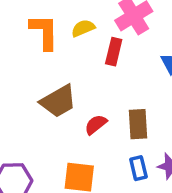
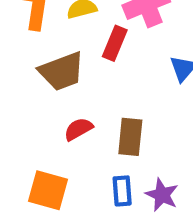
brown trapezoid: (58, 101) -> (62, 71), moved

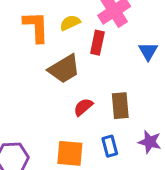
blue rectangle: (122, 191) -> (110, 146), moved

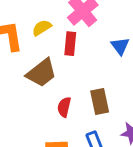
red semicircle: (83, 107) -> (64, 107), turned -30

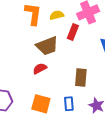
red semicircle: (64, 107) -> (40, 69), moved, turned 32

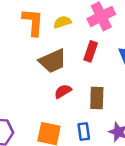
red rectangle: (73, 32) -> (91, 51), moved
red semicircle: (40, 69) -> (63, 91), moved

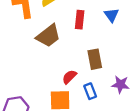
red semicircle: (63, 91) -> (69, 77), moved

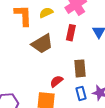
blue rectangle: (90, 91) -> (81, 93), moved

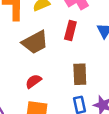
red semicircle: (57, 81) -> (33, 81), moved

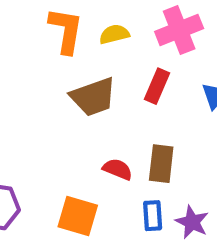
red semicircle: (33, 81) -> (118, 169), moved, turned 49

